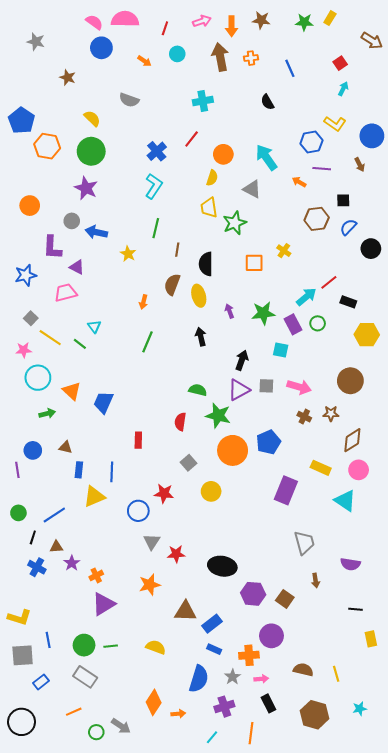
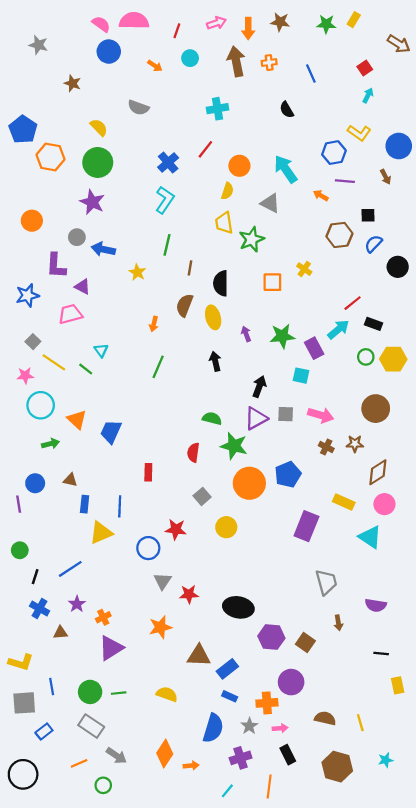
cyan arrow: (306, 297) -> (338, 329), moved
green circle: (318, 323) -> (366, 357), moved
blue line: (54, 515) -> (70, 569), moved
brown triangle: (56, 547) -> (60, 633), moved
gray arrow: (121, 726) -> (116, 756), moved

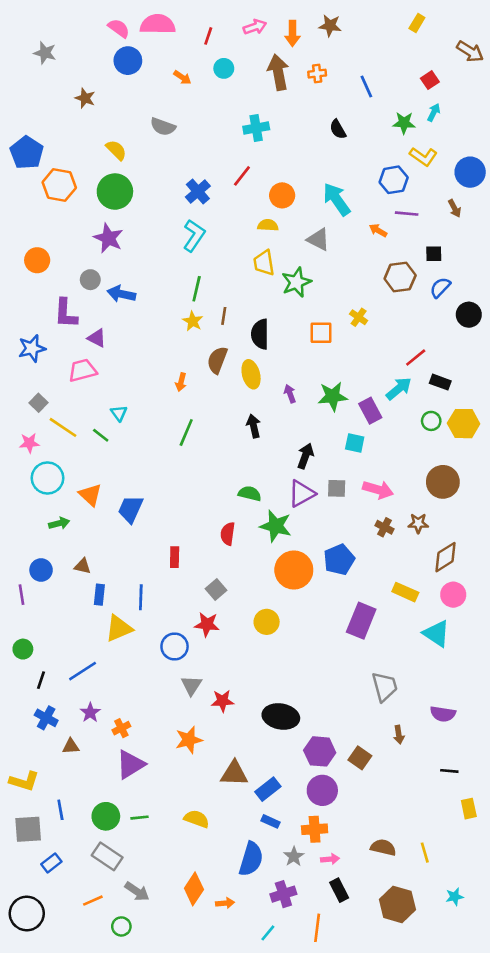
green star: (326, 24) -> (404, 123), moved
yellow semicircle: (227, 191) -> (268, 225), turned -105
yellow star: (137, 272) -> (193, 321), moved
gray square: (202, 496) -> (216, 589), moved
purple circle: (291, 682) -> (322, 790), moved

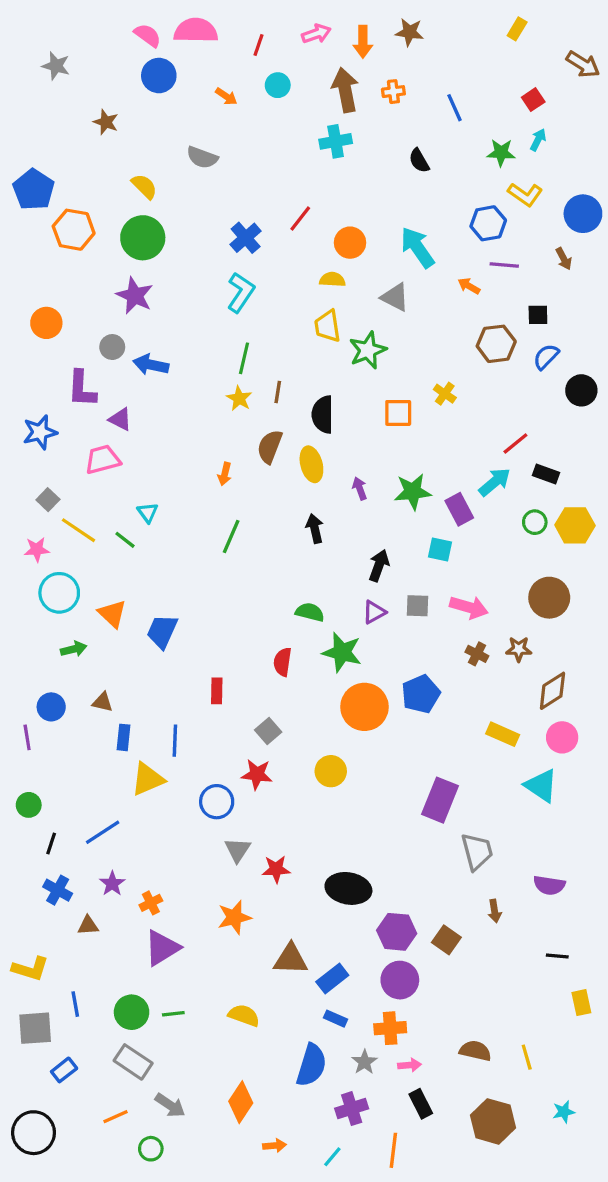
cyan cross: (256, 128) -> (336, 141), moved
purple triangle: (302, 494) -> (374, 612), size x0.7
purple rectangle: (361, 621) -> (440, 800), moved
orange arrow: (225, 903) -> (275, 1146), moved

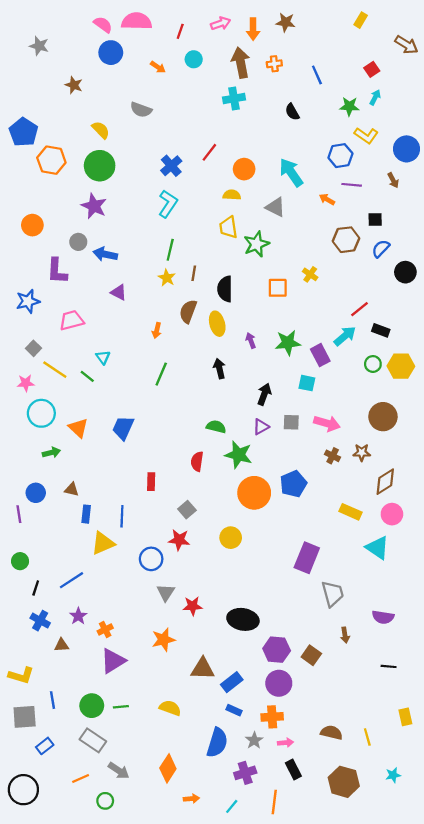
purple triangle: (120, 419) -> (119, 292), moved
blue trapezoid: (162, 631) -> (123, 428), moved
yellow rectangle: (581, 1003) -> (405, 717), moved

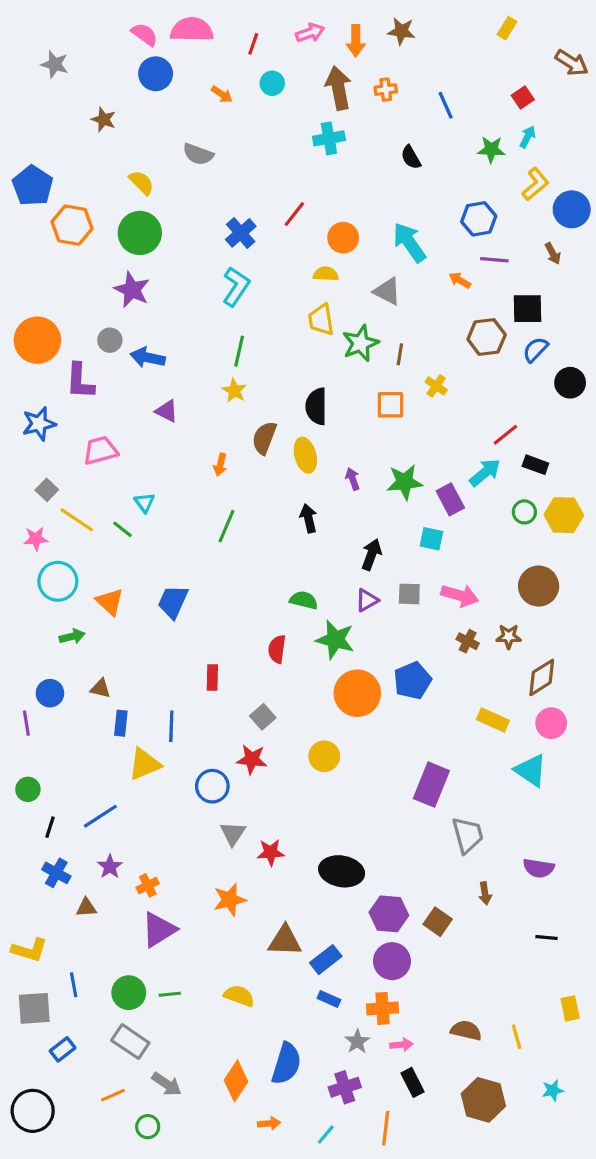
yellow L-shape: (366, 135) -> (535, 184), moved, turned -75
black square: (375, 219) -> (528, 309), size x1.5
orange circle: (32, 225) -> (37, 340), moved, size x1.5
brown line: (194, 273) -> (400, 354), moved
blue semicircle: (217, 743) -> (286, 1064), moved

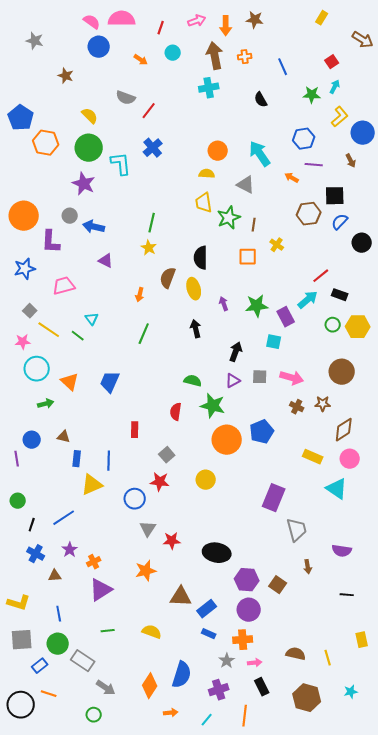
red line: (294, 214) -> (149, 111), moved
cyan L-shape: (236, 287) -> (121, 164), moved, turned -40
blue line: (74, 985) -> (59, 614), moved
green circle: (129, 993) -> (58, 644), moved
orange line: (113, 1095) -> (49, 694), moved, turned 42

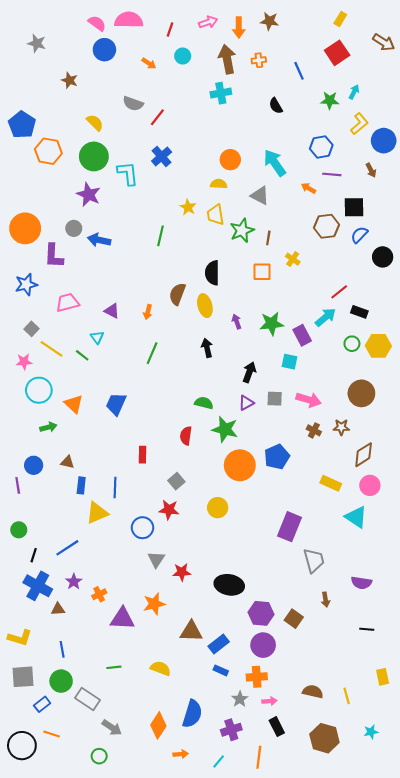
red square: (332, 62) -> (337, 53), moved, size x1.6
yellow star: (149, 248) -> (188, 207), moved
purple triangle: (106, 261) -> (112, 311), moved
blue cross: (36, 554) -> (38, 586), size x1.5
purple triangle: (101, 590) -> (122, 619), moved, turned 35

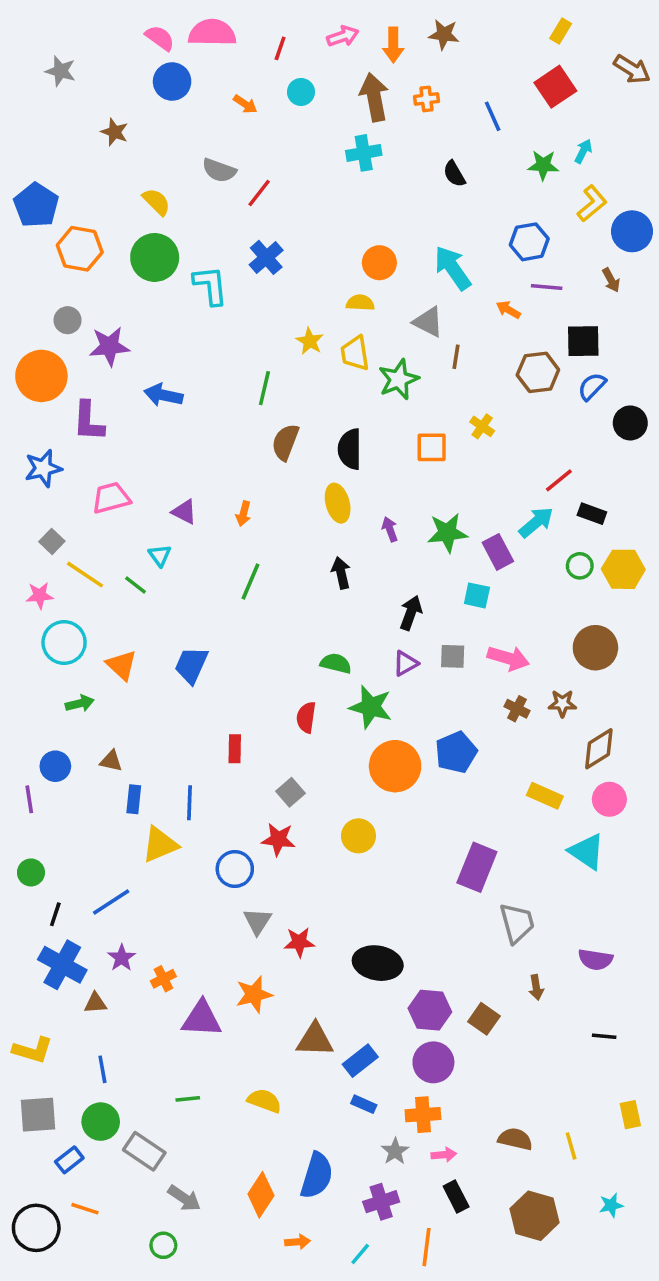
purple star: (89, 195) -> (109, 346), moved, turned -30
gray circle: (74, 228) -> (68, 320), moved
brown line: (268, 238) -> (456, 357), moved
brown semicircle: (177, 294) -> (285, 442), moved

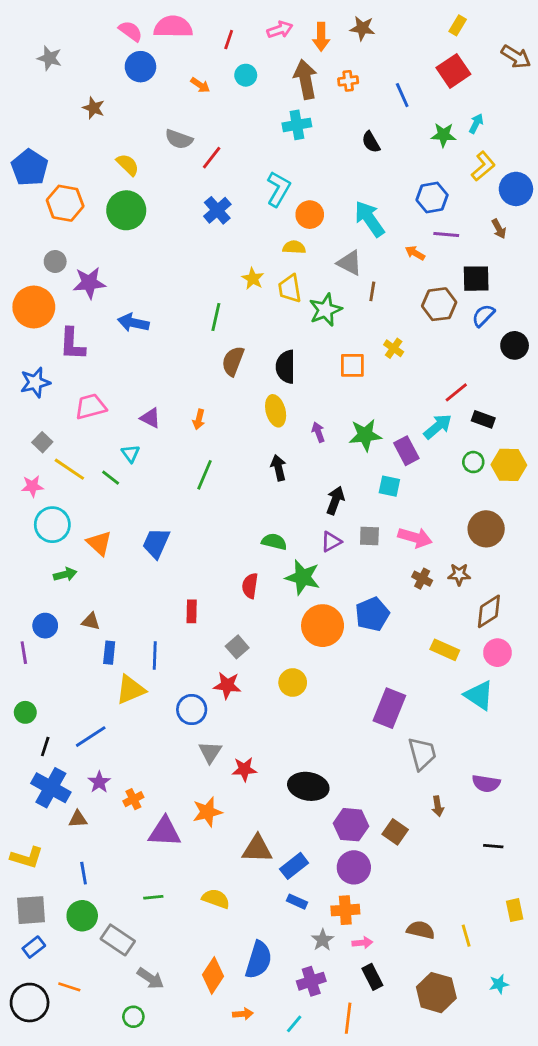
cyan L-shape: (210, 285) -> (278, 189), moved, turned 36
blue rectangle: (69, 1160) -> (34, 947), moved

